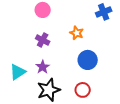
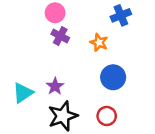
blue cross: (104, 12) -> (121, 15), moved
purple cross: (43, 40) -> (60, 36), moved

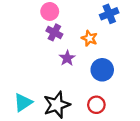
purple star: (55, 86) -> (67, 58), moved
cyan triangle: (23, 93) -> (23, 102), moved

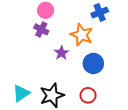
purple cross: (54, 32) -> (41, 29), moved
orange star: (89, 38) -> (82, 35), size x1.5

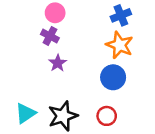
orange star: (82, 35) -> (120, 45), moved
purple star: (61, 53) -> (58, 63), moved

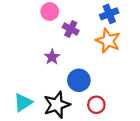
purple cross: (50, 36) -> (71, 29), moved
blue circle: (113, 77) -> (79, 80), moved

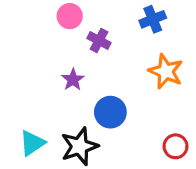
orange star: (108, 41) -> (166, 71), moved
red circle: (96, 105) -> (176, 146), moved

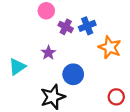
blue cross: (153, 19) -> (87, 26), moved
cyan triangle: (32, 143) -> (17, 67), moved

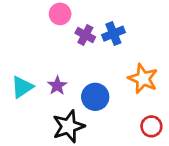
orange star: (110, 47) -> (143, 79), moved
purple star: (48, 53) -> (57, 86), moved

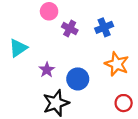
blue cross: (113, 34) -> (104, 27), moved
cyan triangle: (22, 87) -> (18, 48), moved

